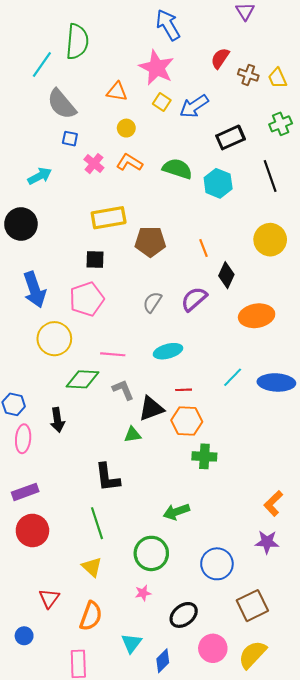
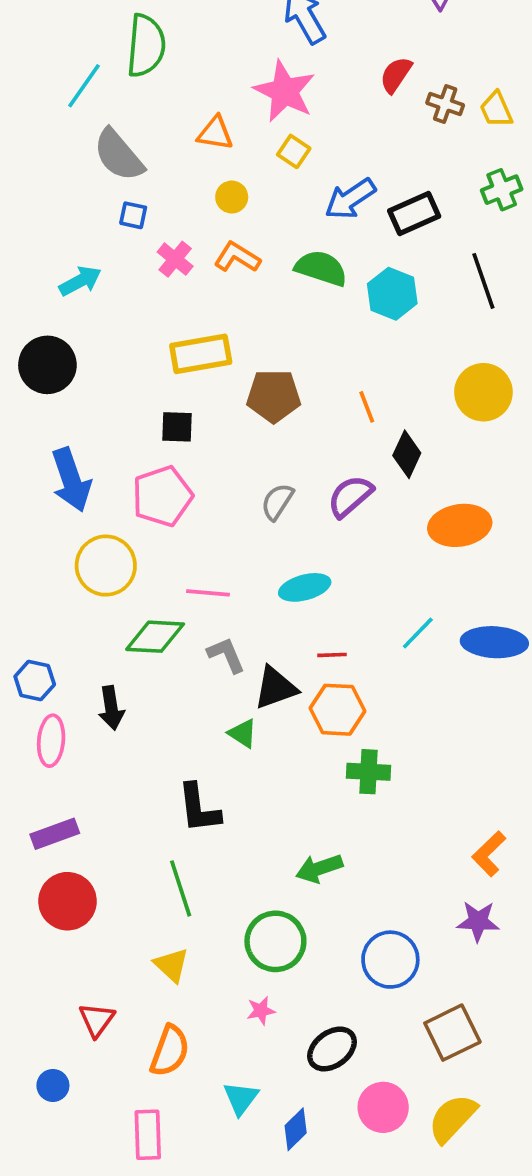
blue arrow: (194, 106) -> (350, 199), moved
green triangle: (133, 435) -> (243, 733), turned 42

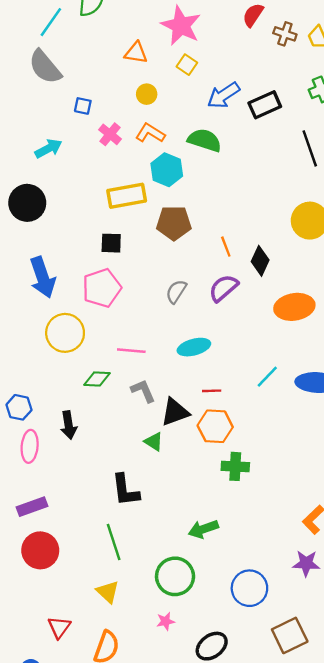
gray semicircle: (119, 155) -> (45, 67), moved
cyan hexagon: (392, 294) -> (167, 170), moved
orange line: (367, 407) -> (226, 247), moved
green diamond: (155, 637) -> (97, 379), size x0.7

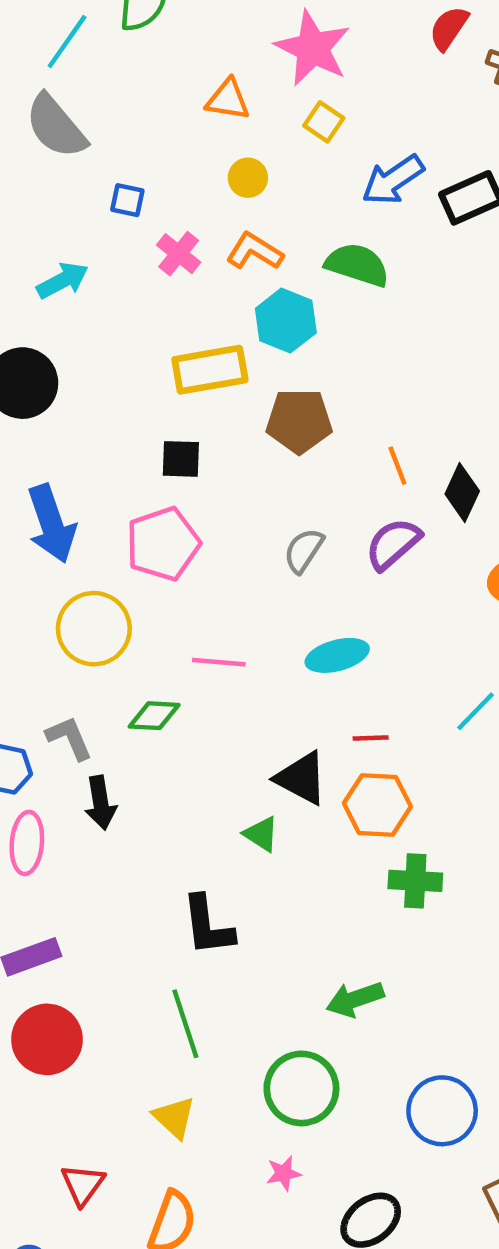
gray L-shape: (143, 391) -> (69, 738), moved
black triangle: (175, 412) -> (301, 778), turned 48

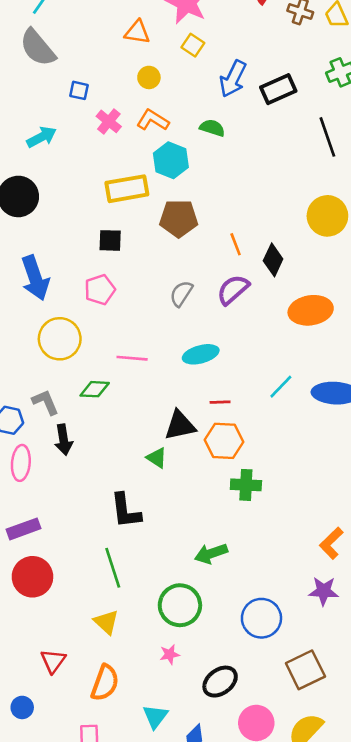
blue arrow: (393, 180) -> (233, 79), turned -30
green semicircle: (357, 265) -> (212, 128), size x0.7
pink pentagon: (163, 544) -> (100, 290), size x0.7
black triangle: (301, 778) -> (180, 425), turned -40

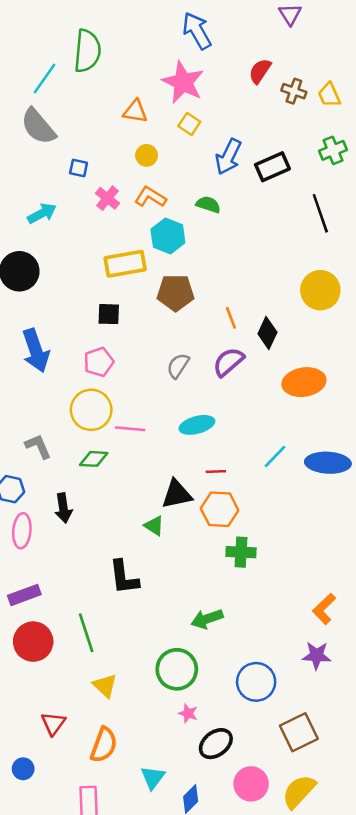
yellow circle: (60, 339) -> (91, 410), moved
gray L-shape: (45, 402) -> (38, 446), moved
green line: (113, 568) -> (86, 633), moved
pink star: (170, 654) -> (188, 713), moved, turned 30

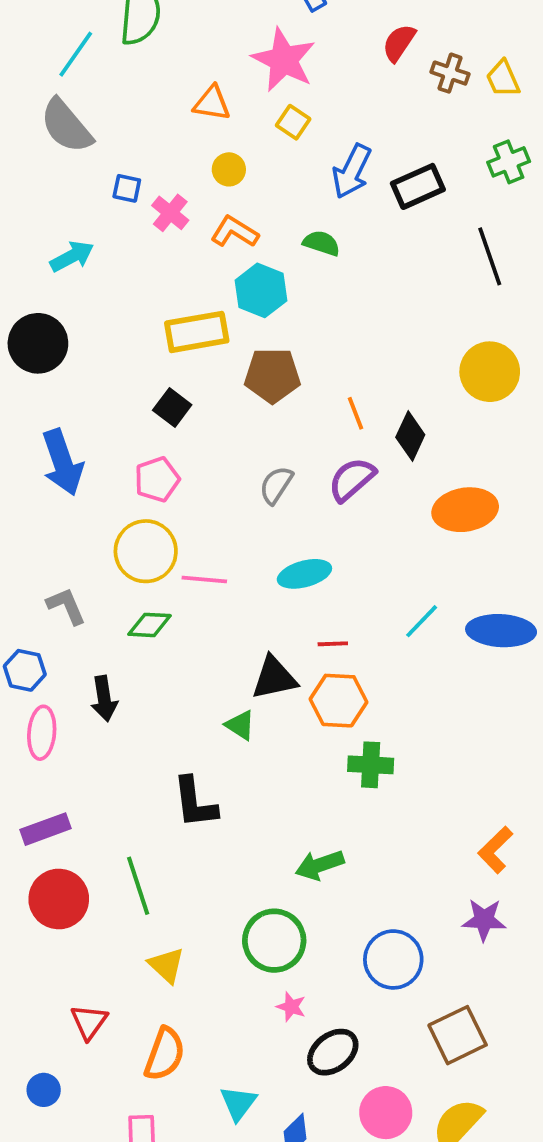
pink cross: (107, 198) -> (170, 213), moved
black square: (109, 314) -> (172, 408), turned 35

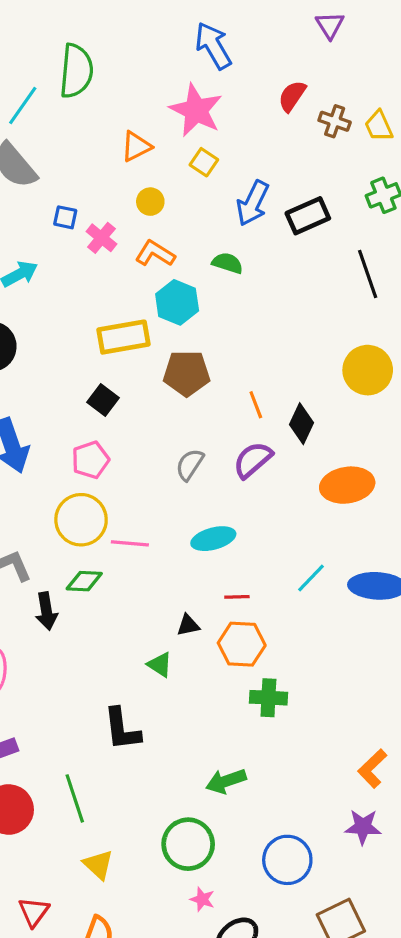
orange triangle: (212, 103) -> (136, 146), turned -36
black triangle: (274, 678) -> (188, 625), size x0.6
black arrow: (104, 699) -> (46, 611), moved

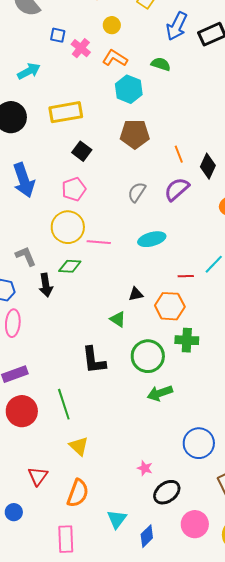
yellow rectangle: (124, 337) -> (66, 112), moved
red line: (237, 597) -> (186, 276), moved
green circle: (188, 844) -> (148, 356), moved

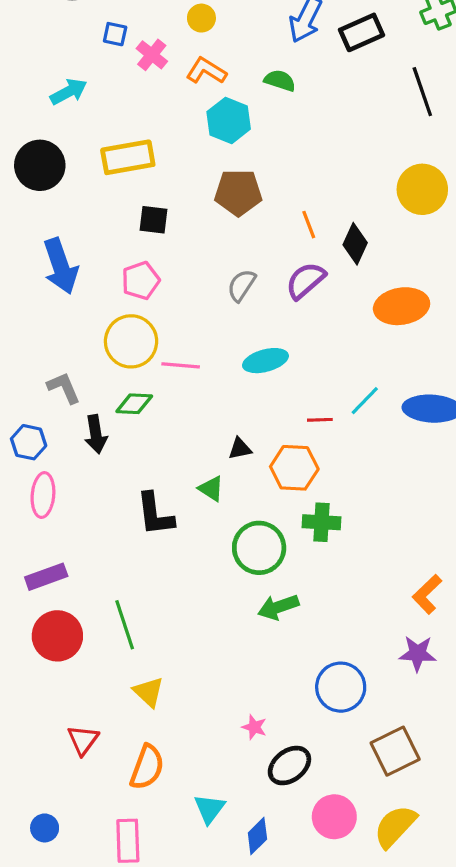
black square: (82, 151) -> (153, 220), turned -30
black L-shape: (94, 360) -> (155, 514), moved
blue circle: (14, 512) -> (45, 828), moved

